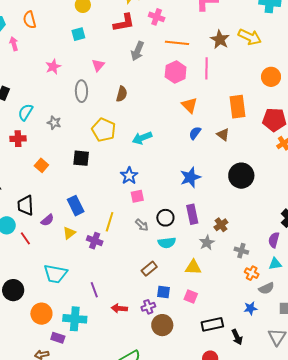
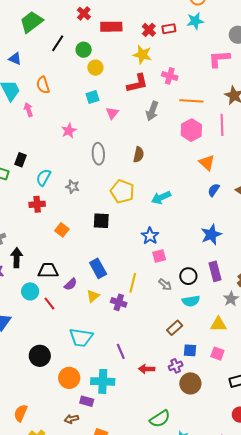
pink triangle: (98, 65) -> (112, 113), moved
black trapezoid: (26, 205) -> (48, 270), turned 95

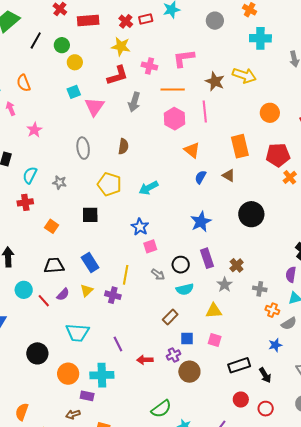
pink L-shape: (219, 59) -> (184, 58), moved
pink triangle: (112, 113) -> (94, 107), size x1.5
pink star: (69, 131) -> (34, 130), moved
black trapezoid: (48, 270) -> (54, 265), moved
purple semicircle: (71, 284) -> (63, 294), moved

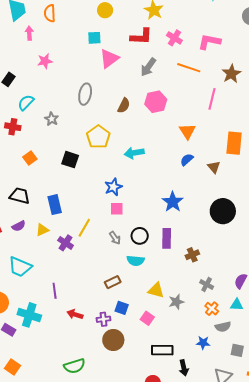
pink hexagon: (174, 119) -> (156, 102), moved
blue star: (201, 222) -> (173, 202), turned -30
gray star: (225, 285) -> (176, 302), moved

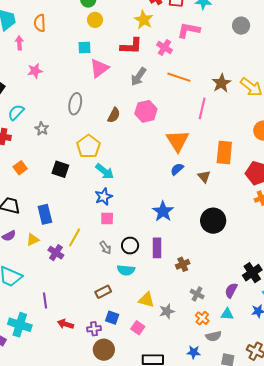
pink L-shape: (209, 42) -> (189, 30), moved
orange triangle: (187, 131) -> (178, 141), size x1.4
cyan arrow: (134, 153) -> (105, 171), moved, turned -132

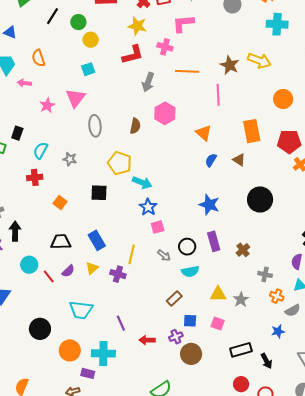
pink arrow: (19, 43) -> (24, 83), turned -64
pink triangle: (99, 68) -> (75, 98), moved
orange triangle: (178, 141) -> (204, 133), size x0.7

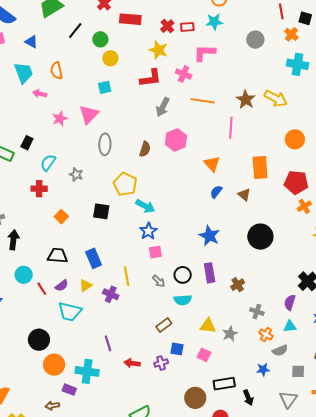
yellow line: (132, 254) -> (127, 276), turned -30
cyan trapezoid: (81, 310) -> (70, 312), moved
black circle: (40, 329) -> (39, 340), moved
brown circle: (191, 354) -> (195, 398), moved

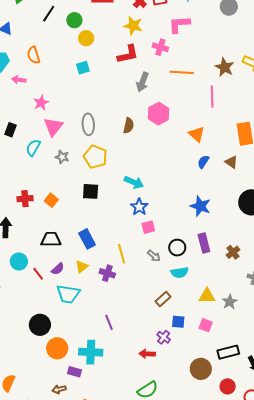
pink triangle: (89, 114) -> (53, 127), moved
yellow pentagon: (125, 184) -> (95, 157), moved
red cross: (39, 189) -> (25, 199), moved
red arrow: (132, 363) -> (147, 354), moved
purple cross: (161, 363) -> (164, 337), turned -32

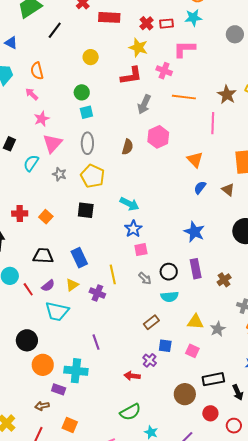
green circle: (74, 20) -> (82, 92), moved
cyan square: (83, 68) -> (86, 112), moved
pink arrow: (19, 80) -> (32, 94), moved, turned 32

